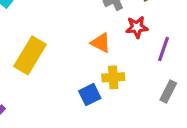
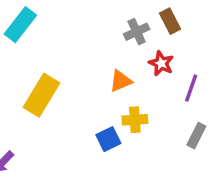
red star: (137, 27) -> (161, 63), turned 30
orange triangle: (101, 43) -> (121, 81), turned -50

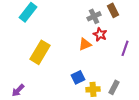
red star: (161, 63) -> (100, 34), moved
yellow cross: (135, 120) -> (93, 89), moved
gray rectangle: (196, 136) -> (114, 87), moved

